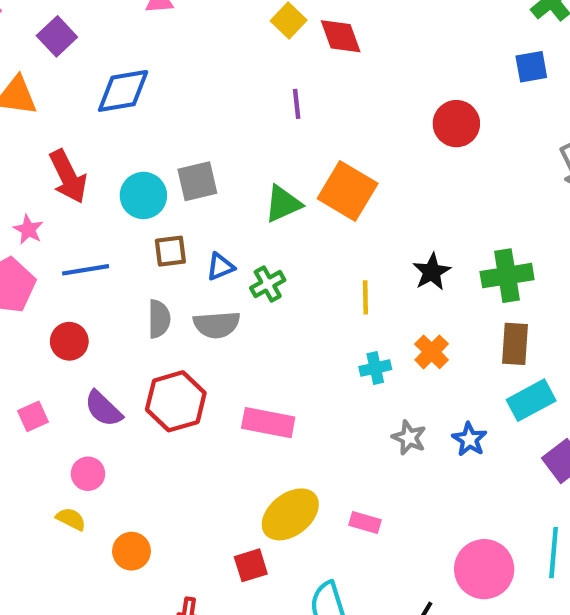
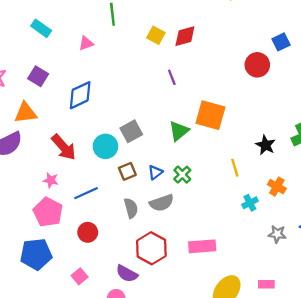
red diamond: (341, 36) -> (185, 36), turned -70
blue square: (531, 67) -> (281, 42), moved
purple semicircle: (103, 409) -> (127, 274), moved

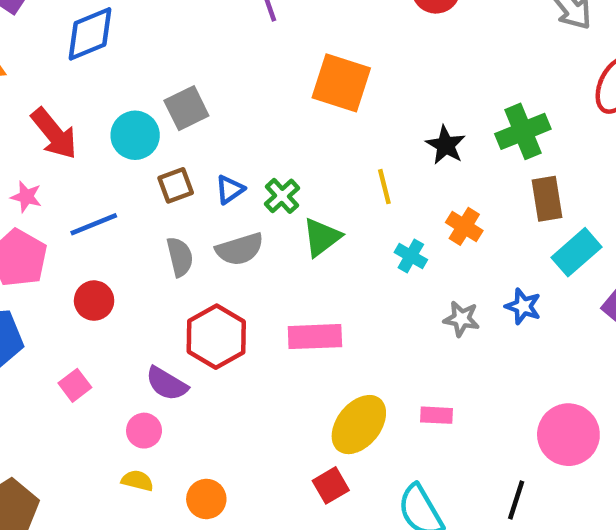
green triangle: (179, 131) -> (322, 237), moved
cyan cross: (250, 203) -> (411, 256), turned -35

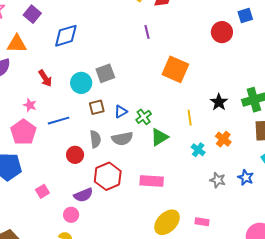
red arrow: (54, 134) -> (45, 78), size x0.7
red circle: (94, 301) -> (75, 155), moved
purple semicircle: (167, 384) -> (83, 195), turned -60

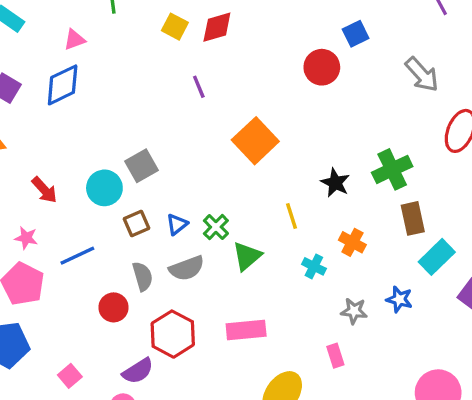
blue diamond: (66, 36) -> (63, 85), moved
orange square: (175, 69) -> (255, 141), turned 32
pink rectangle: (202, 222) -> (335, 356), moved, turned 72

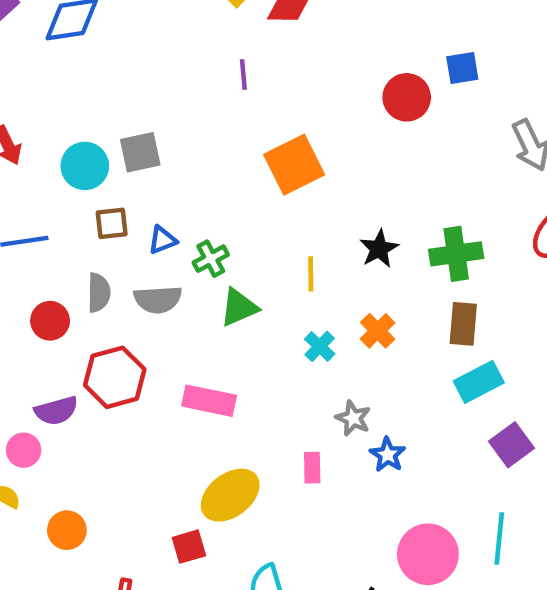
blue star: (399, 299) -> (388, 455), moved

